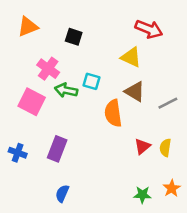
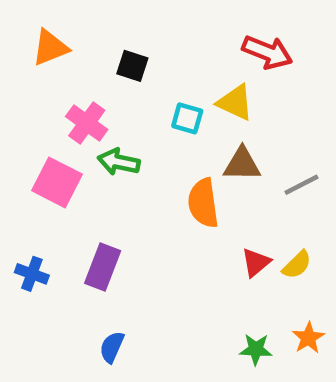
cyan square: (91, 81) -> (187, 118), moved
brown triangle: (135, 92) -> (242, 164), turned -30
yellow semicircle: (165, 148) -> (297, 265), turned -144

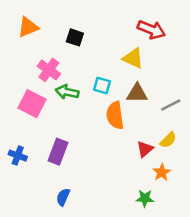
cyan square: (187, 118) -> (102, 85), moved
yellow semicircle: (297, 265) -> (168, 140), moved
orange star: (308, 338) -> (162, 172), moved

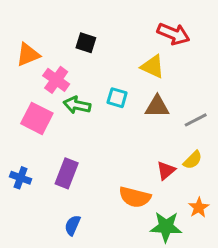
orange triangle: (28, 27) -> (28, 55), moved
orange semicircle: (115, 115) -> (135, 197), moved, turned -68
orange star: (162, 172) -> (199, 207), moved
green star: (145, 198) -> (166, 227), size x1.5

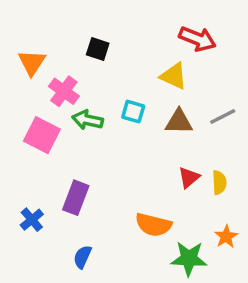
orange triangle: (28, 55) -> (32, 63), turned -35
gray line: (196, 120) -> (223, 117), moved
yellow semicircle: (193, 160) -> (219, 182), turned -48
red triangle: (166, 170) -> (189, 177), moved
blue cross: (21, 178) -> (32, 220), moved, turned 30

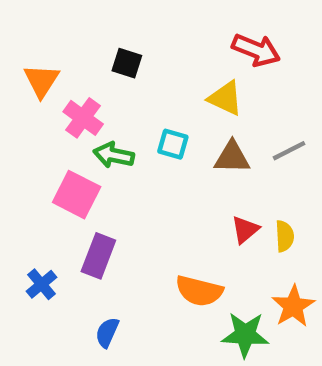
pink square: (42, 135) -> (77, 195), moved
orange star: (226, 237) -> (293, 306), size x1.4

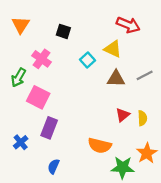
orange triangle: (41, 81) -> (21, 25), moved
cyan square: (173, 144) -> (88, 60), moved, turned 32
green arrow: (114, 155) -> (18, 78), moved, turned -72

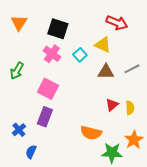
black square: (63, 31) -> (58, 29), size x1.5
pink cross: (41, 59) -> (52, 54), moved
pink square: (38, 97) -> (48, 89), moved
blue semicircle: (54, 166) -> (31, 152), moved

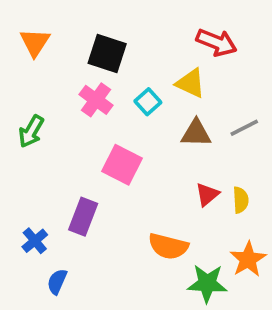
pink square: (48, 89) -> (122, 165), moved

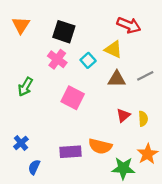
green arrow: (31, 131) -> (25, 87), moved
purple rectangle: (83, 217) -> (70, 152), moved, turned 65

